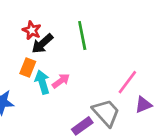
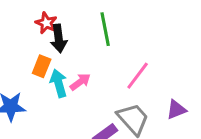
black arrow: (42, 44) -> (59, 38), turned -55
pink line: (127, 82) -> (138, 76), moved

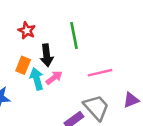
black arrow: (59, 38) -> (47, 55), moved
pink line: (138, 76) -> (100, 73), turned 40

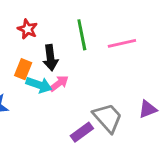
pink line: (100, 73) -> (122, 43), moved
cyan arrow: (37, 79) -> (39, 85), turned 125

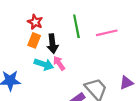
orange rectangle: (23, 69) -> (34, 40), moved
pink arrow: (59, 83) -> (59, 63), turned -88

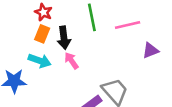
cyan arrow: (44, 64) -> (40, 61), moved
purple triangle: (126, 83) -> (150, 50), moved

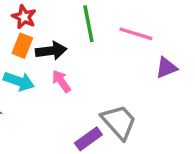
pink line: (128, 25) -> (136, 34), turned 30
black arrow: (64, 38) -> (51, 51), turned -90

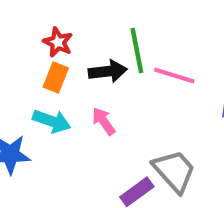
pink line: (136, 34) -> (174, 75), moved
black arrow: (51, 51) -> (108, 71), moved

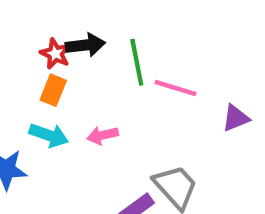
black arrow: (108, 71) -> (85, 45), moved
pink arrow: (104, 121) -> (103, 135), turned -68

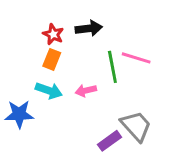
black arrow: (85, 45) -> (89, 28), moved
green line: (137, 62) -> (112, 67), moved

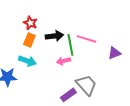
black arrow: (89, 28) -> (54, 36), moved
pink arrow: (86, 91) -> (63, 61), moved

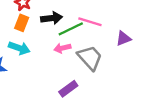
green line: (70, 45) -> (71, 29), turned 75
gray trapezoid: (86, 85) -> (90, 58), moved

